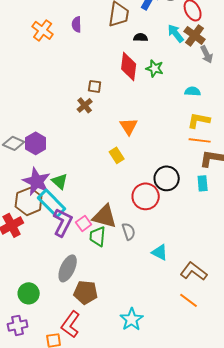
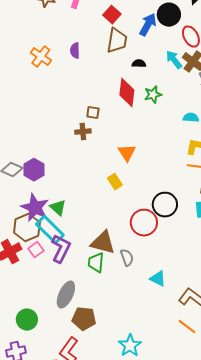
green star: (155, 68) -> (153, 95), turned -30
brown cross: (85, 105) -> (83, 132), turned 35
pink square: (84, 223) -> (36, 250), moved

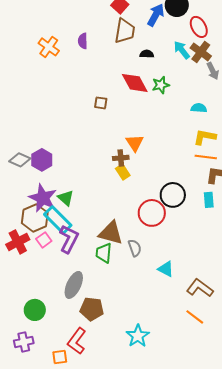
red diamond: (127, 93) -> (135, 83), turned -36
brown cross: (83, 132) -> (121, 158), moved

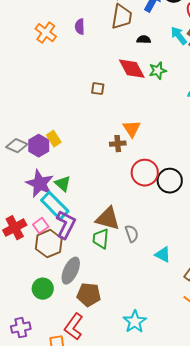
yellow rectangle: (123, 172) -> (54, 139), moved
red circle: (152, 213) -> (145, 173), moved
brown hexagon: (35, 218) -> (49, 244), moved
green circle: (35, 310) -> (43, 289), moved

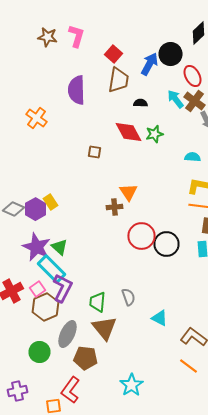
purple semicircle: (80, 27) -> (76, 90), size x1.8
orange cross: (46, 33) -> (36, 118), moved
brown triangle: (108, 219) -> (104, 328), moved, turned 36

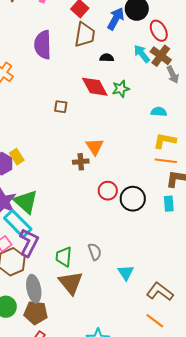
red circle: (142, 236) -> (108, 191), size x0.7
green triangle: (60, 247) -> (26, 202), size x1.5
cyan triangle: (160, 318) -> (126, 273), turned 30
gray ellipse: (68, 334) -> (34, 289), turned -36
brown pentagon: (86, 358) -> (36, 313), moved

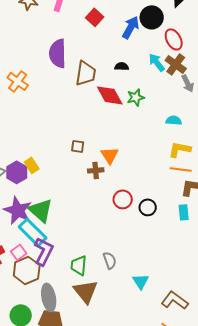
brown trapezoid: (85, 35) -> (86, 73), moved
brown square: (61, 107) -> (78, 146), moved
black circle: (133, 199) -> (148, 207), size x0.7

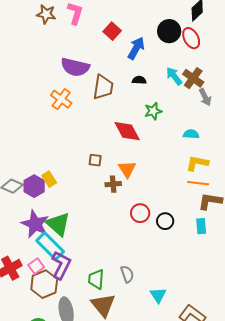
blue arrow: (131, 27) -> (136, 48), moved
red ellipse: (174, 39) -> (191, 38), moved
purple semicircle: (58, 53) -> (75, 67), turned -76
orange cross: (18, 81) -> (61, 99), moved
red diamond: (110, 95) -> (127, 131), moved

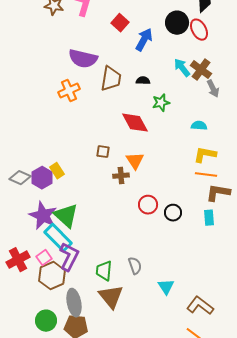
black semicircle: (139, 80) -> (143, 81), moved
orange cross: (61, 99) -> (69, 91), turned 30

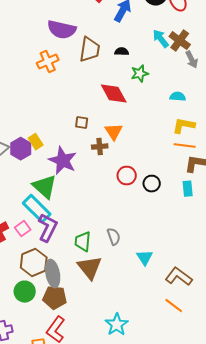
purple star: (43, 216) -> (63, 161), moved
brown hexagon: (52, 276) -> (34, 263), moved

